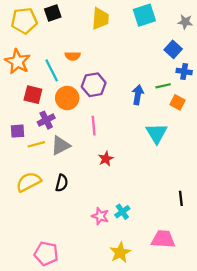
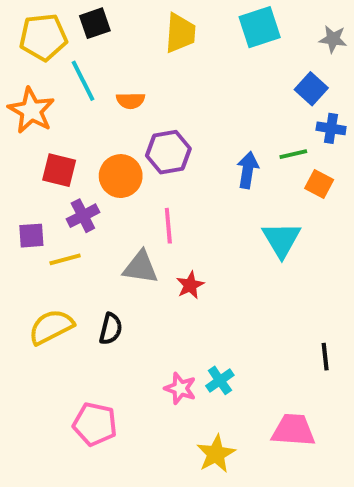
cyan line: (52, 70) -> (83, 81), moved
gray triangle: (61, 145) -> (140, 267), moved, turned 35
pink pentagon: (46, 254) -> (95, 424), moved

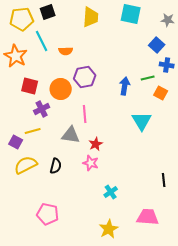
cyan square: (260, 27) -> (131, 14), turned 30
purple square: (31, 236) -> (16, 142), moved, turned 32
pink star: (180, 388) -> (91, 163), moved

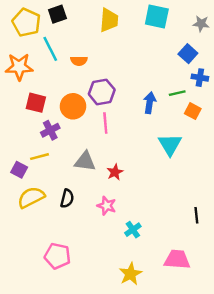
yellow pentagon: (22, 19) -> (26, 22), turned 30
orange star: (16, 56) -> (19, 67), turned -30
pink line: (85, 114) -> (105, 123), moved
pink star: (91, 163) -> (107, 206), moved

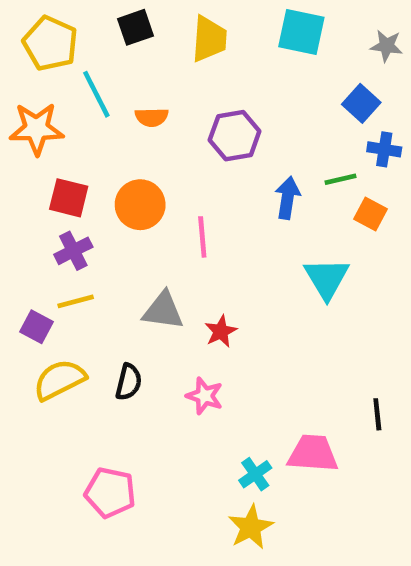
black square: (57, 14) -> (136, 27), moved
purple hexagon: (102, 92) -> (235, 136), moved
purple cross: (50, 130) -> (73, 251), moved
cyan cross: (133, 230) -> (255, 474), moved
pink trapezoid: (177, 260) -> (313, 453), moved

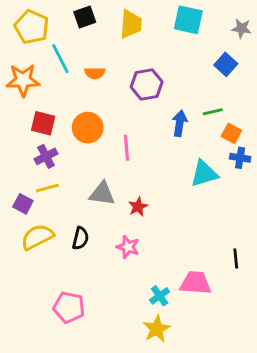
blue cross: (384, 149) -> (240, 158), moved
cyan triangle: (327, 278) -> (204, 174), turned 44

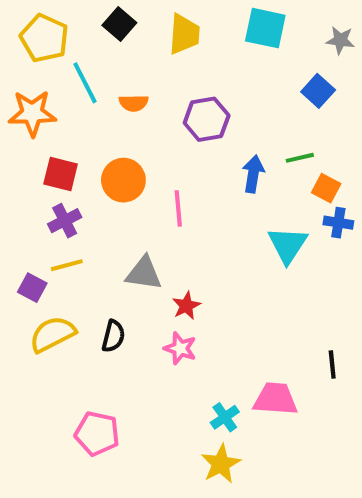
black square: (85, 17) -> (119, 24), turned -30
cyan triangle: (204, 174) -> (288, 245), turned -40
red star: (138, 207) -> (186, 306), moved

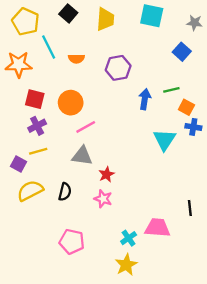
pink line: (178, 208) -> (86, 127), moved, turned 66
pink pentagon: (97, 433) -> (72, 242), moved

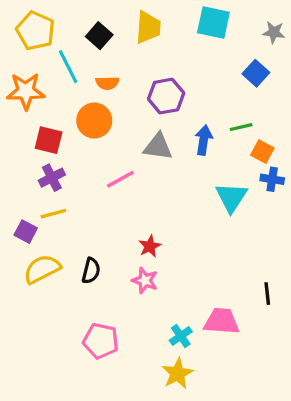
black square: (68, 13) -> (99, 36), moved
orange circle: (71, 103) -> (94, 121), moved
gray triangle: (82, 156) -> (158, 147), moved

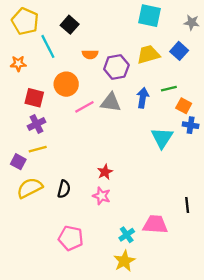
yellow trapezoid: (148, 27) -> (148, 54), moved, turned -110
orange semicircle: (107, 83) -> (90, 54), moved
orange star: (26, 91) -> (18, 64), size x0.6
pink line: (120, 179) -> (84, 107), moved

